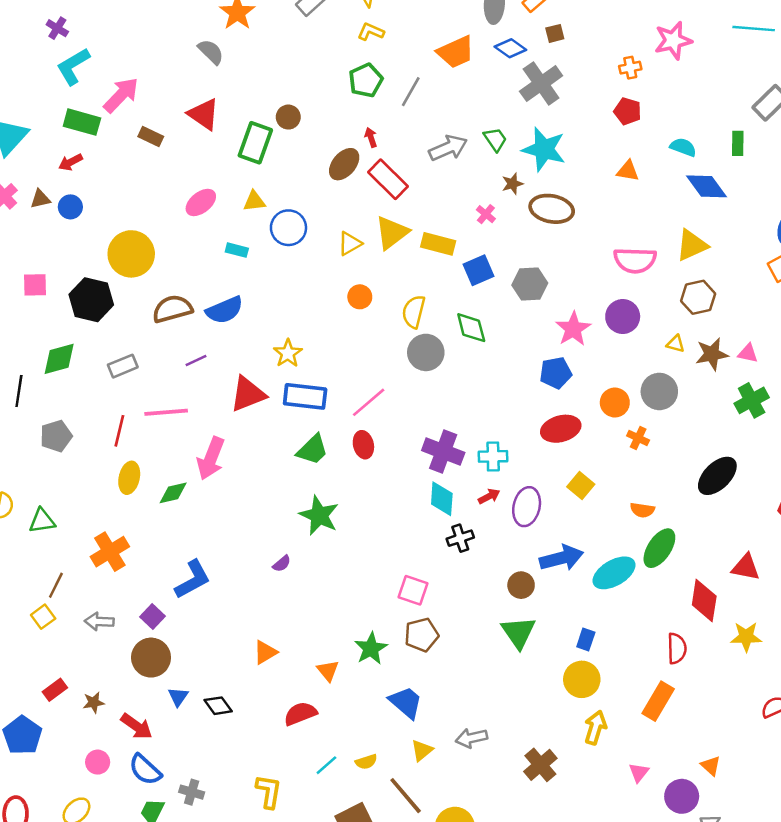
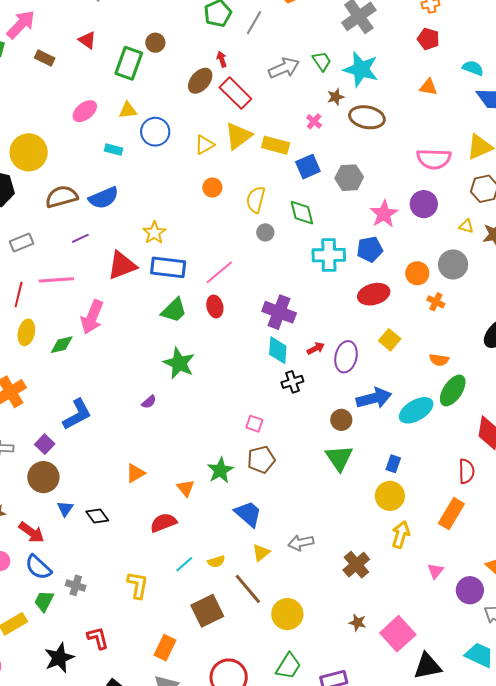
red triangle: (204, 114) -> (87, 40), size x0.7
gray circle: (426, 352) -> (265, 232), size x0.6
cyan cross: (493, 456) -> (329, 255), moved, size x1.4
pink square: (413, 590) -> (254, 424), size x0.7

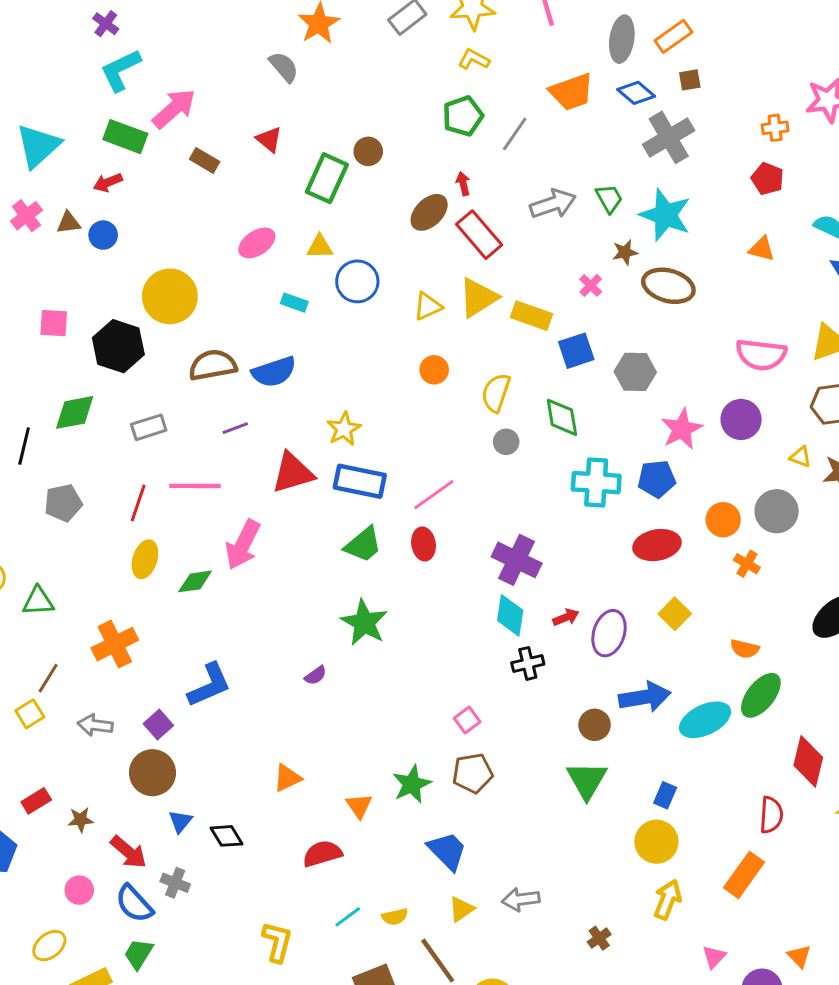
pink square: (254, 424) -> (467, 720), turned 30
brown cross: (356, 565) -> (599, 938), size x0.6
gray cross: (76, 585) -> (175, 883), moved

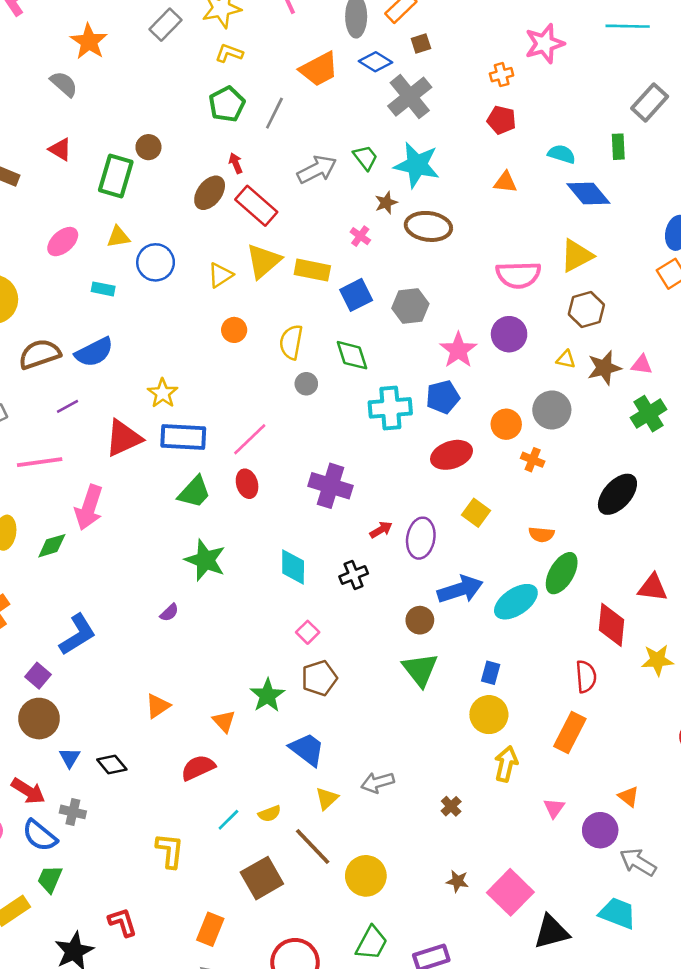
cyan diamond: (510, 615) -> (293, 567), moved

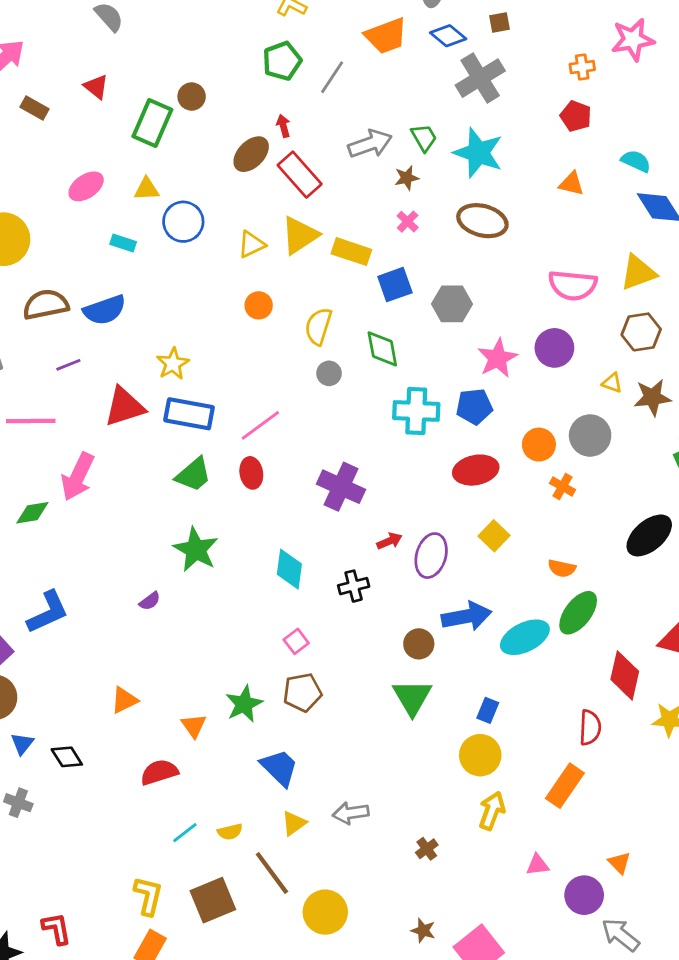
brown star: (386, 203) -> (407, 178), moved
pink triangle: (554, 808) -> (537, 865), turned 40
yellow L-shape: (170, 851) -> (148, 896), moved

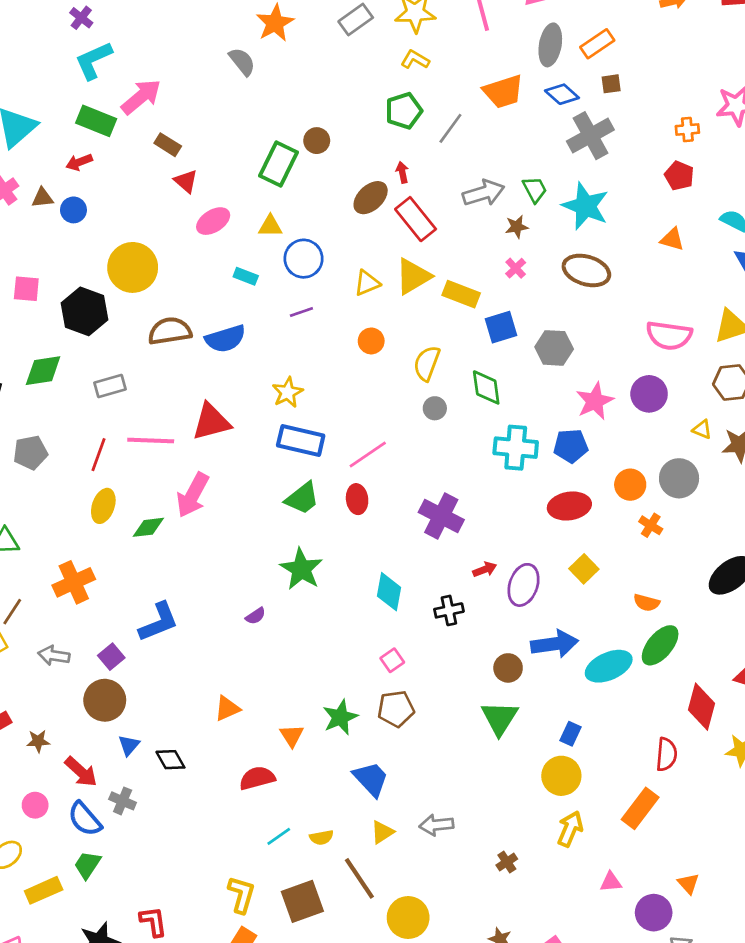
red triangle: (96, 87) -> (186, 181), moved
purple line: (68, 365) -> (301, 312), moved
red triangle: (124, 407) -> (211, 422), moved

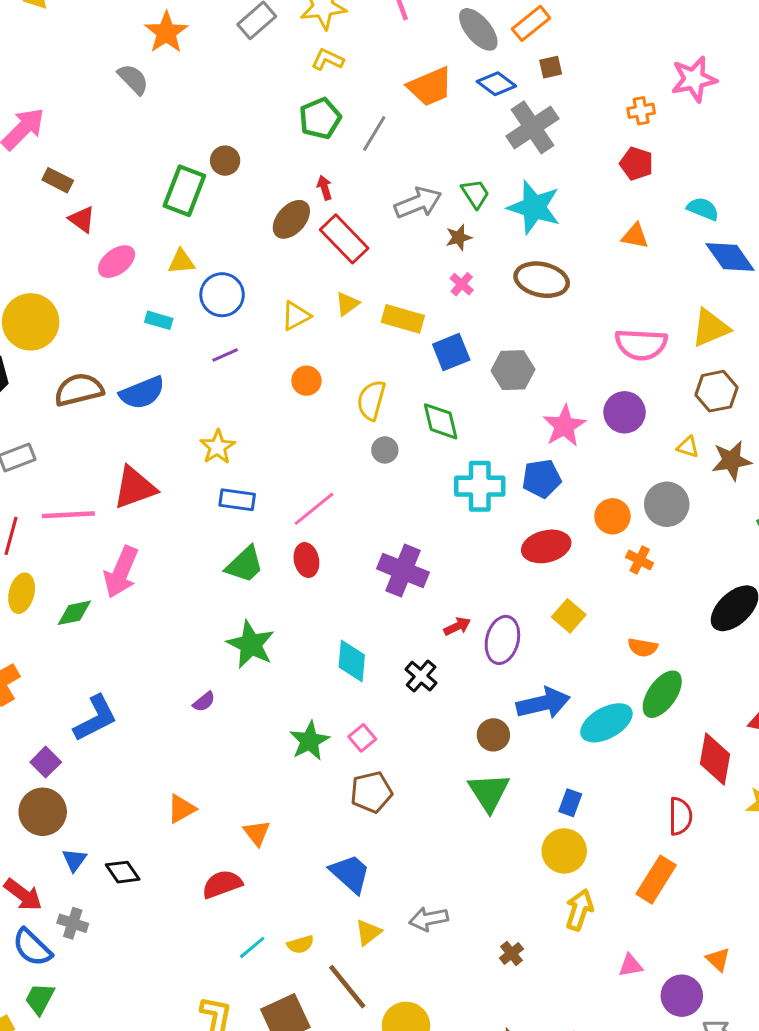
gray ellipse: (550, 45) -> (478, 29), turned -45
yellow triangle: (413, 276) -> (347, 304), size x0.6
blue rectangle: (301, 440) -> (237, 500), size x0.7
black cross: (449, 610) -> (421, 676), turned -32
green star: (340, 717) -> (309, 741), moved

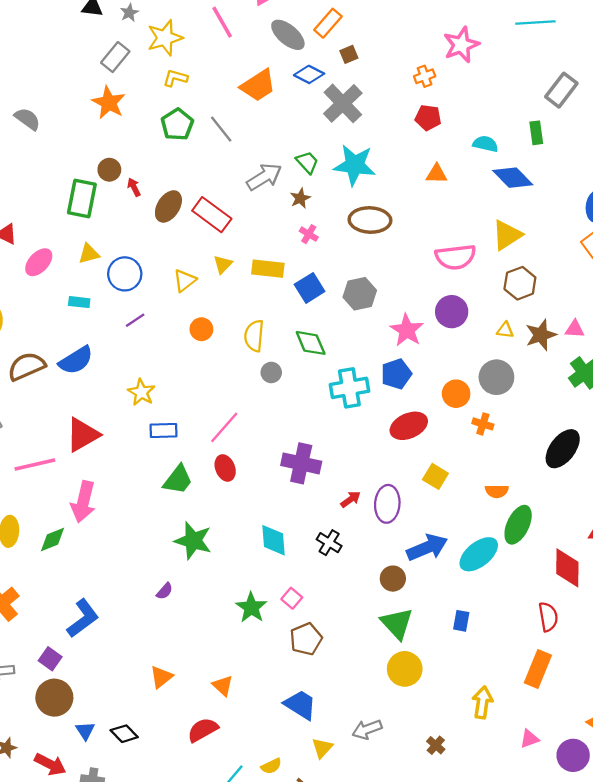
orange star: (166, 32) -> (109, 103), moved
gray line: (374, 133) -> (221, 129), turned -60
red arrow: (325, 188) -> (134, 187), moved
yellow circle: (564, 851) -> (405, 669), moved

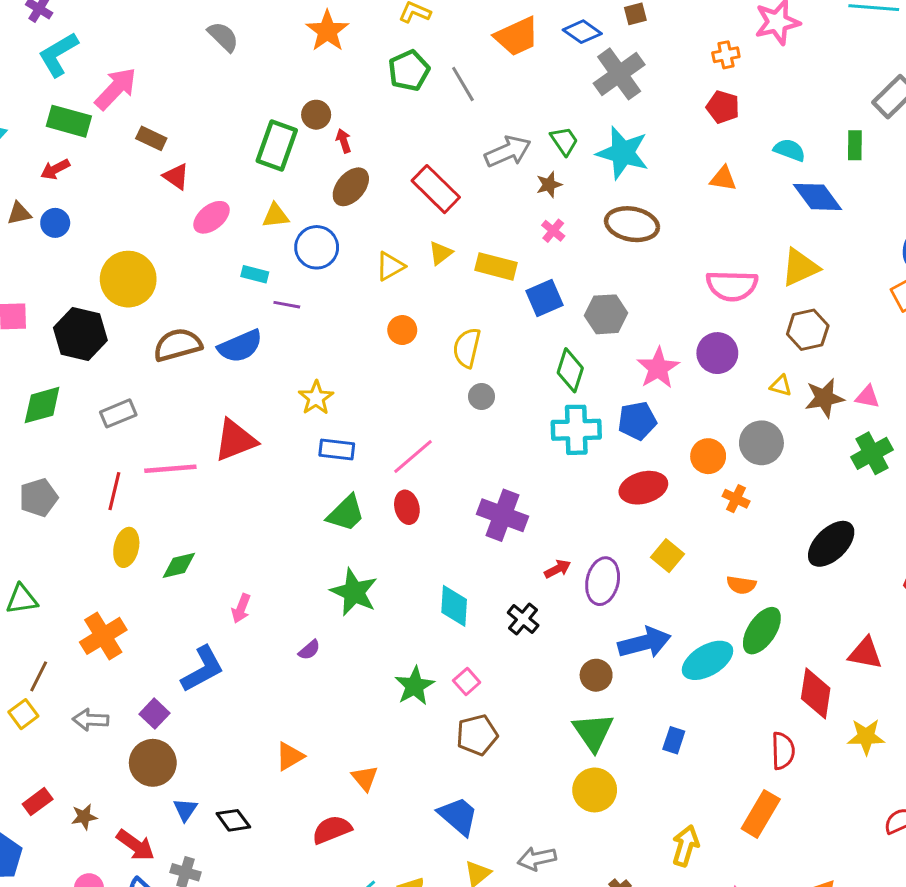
brown ellipse: (168, 206) -> (351, 187), moved
purple line: (135, 320) -> (287, 305), moved, turned 36
green diamond: (311, 343) -> (570, 370), moved, turned 32
pink arrow: (83, 502) -> (241, 608), moved, size x0.6

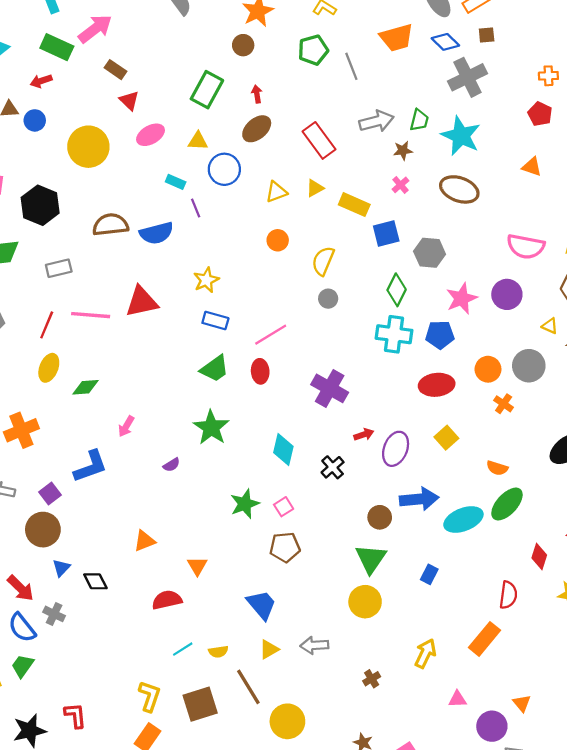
brown circle: (316, 115) -> (243, 45), moved
green trapezoid: (564, 141) -> (419, 120), turned 40
yellow circle: (128, 279) -> (88, 147), moved
purple line: (287, 305) -> (196, 208), turned 48
red diamond: (816, 693) -> (539, 557), size x0.7

